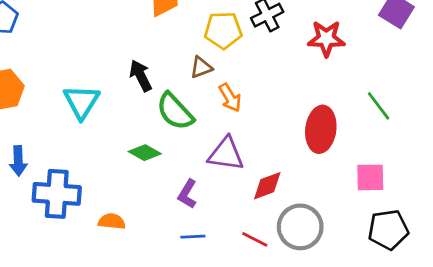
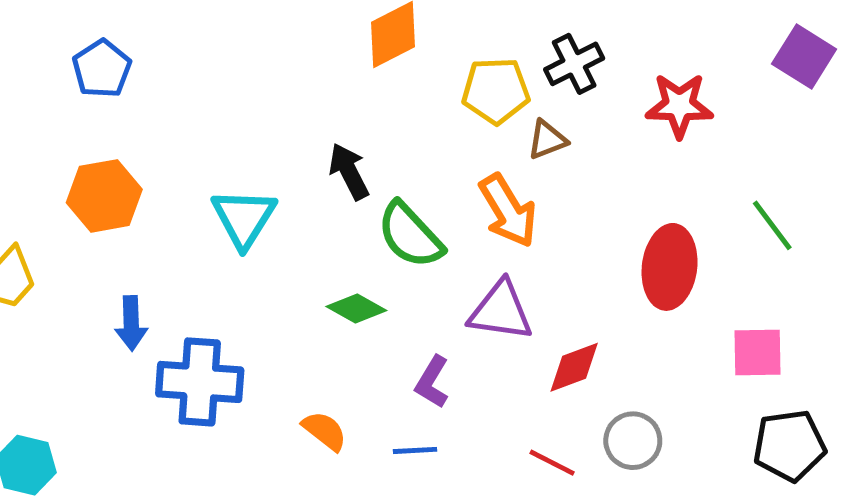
brown triangle: (201, 67) -> (547, 140), moved
orange arrow: (230, 98) -> (508, 211), size x1.4
orange semicircle: (112, 221) -> (325, 431), moved, turned 32
gray circle: (300, 227) -> (633, 441), size x0.7
blue line: (193, 237) -> (415, 450), moved

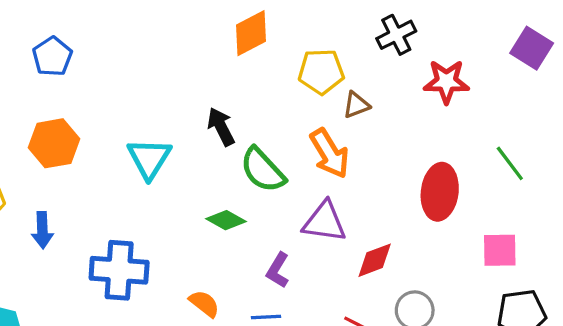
black cross: (574, 64) -> (396, 35), moved
blue arrow: (131, 323) -> (42, 230), moved

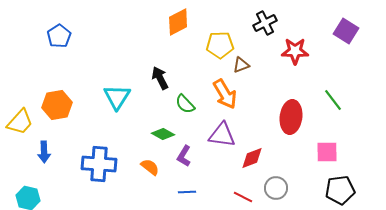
orange hexagon: (54, 143) -> (57, 105), moved
green semicircle: (263, 170) -> (185, 104), size x0.7
blue arrow: (42, 230) -> (44, 152), moved
purple L-shape: (278, 270) -> (184, 156), moved
orange semicircle: (204, 304) -> (150, 167), moved

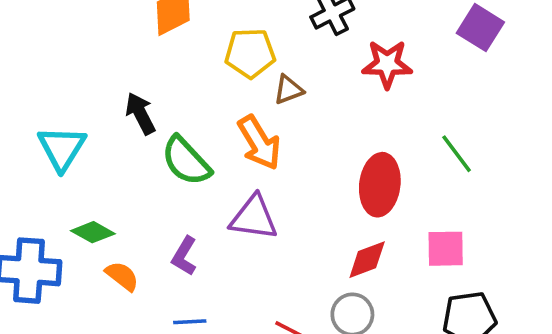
green semicircle: (185, 104) -> (186, 161), size x1.4
green diamond: (163, 134) -> (93, 232), moved
red diamond: (252, 158) -> (367, 260), moved

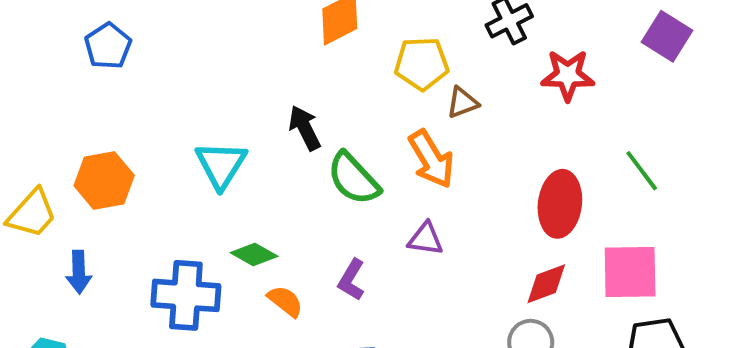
purple triangle: (254, 218) -> (425, 239), size x0.7
pink square: (446, 249) -> (630, 272), size x1.4

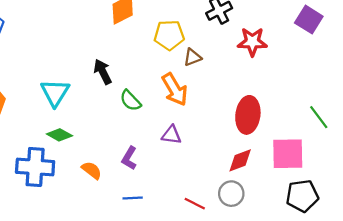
green line: (642, 171) -> (319, 117), moved
green semicircle: (353, 179) -> (130, 100), size x0.7
green diamond: (254, 254) -> (59, 135), moved

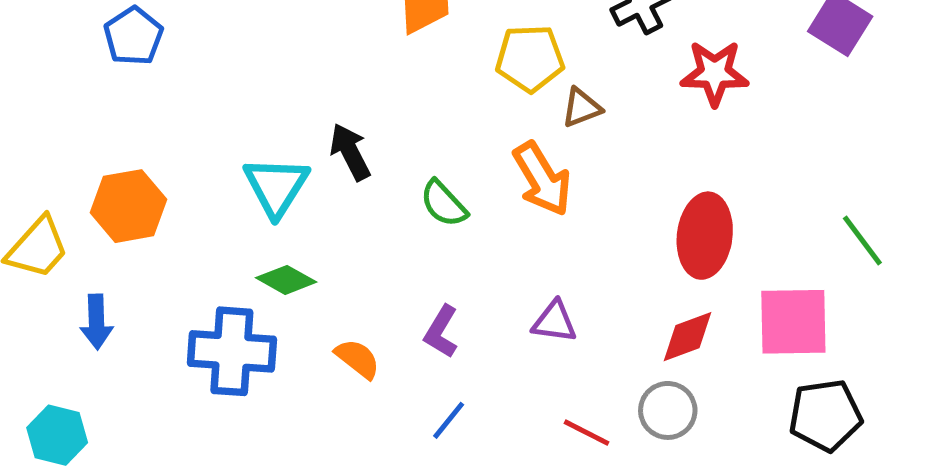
black arrow: (103, 72) -> (350, 152), moved
purple triangle: (171, 135) -> (555, 322), moved
blue line: (133, 198) -> (449, 420), turned -48

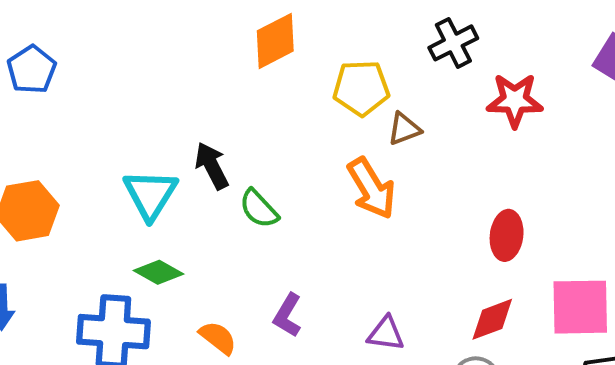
green semicircle: (444, 204) -> (259, 209), moved
red ellipse: (705, 236) -> (507, 235), size x0.7
purple triangle: (555, 322) -> (386, 334), moved

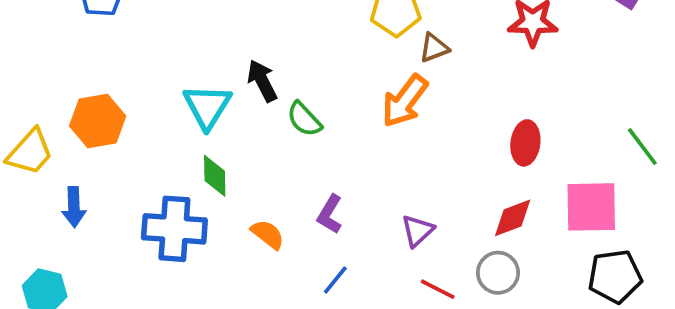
orange arrow: (371, 188) -> (405, 101), turned 68
green diamond: (159, 272) -> (215, 176), turned 60
purple triangle: (386, 334) -> (418, 231), turned -51

